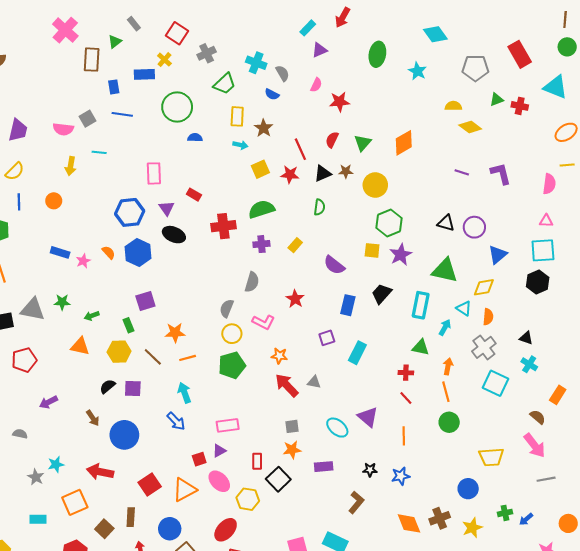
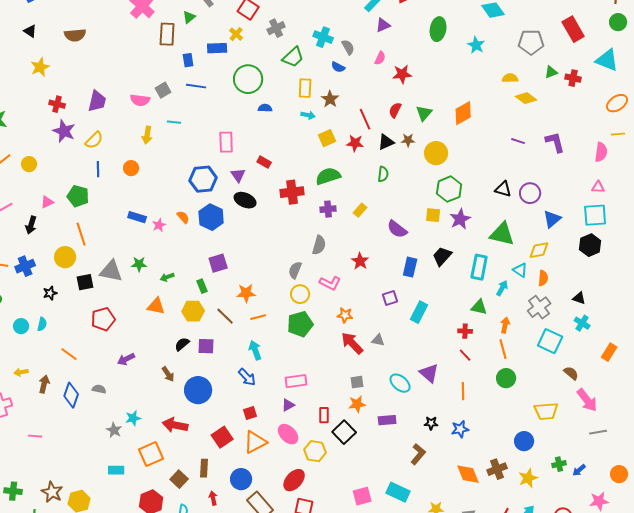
brown semicircle: (538, 417) -> (571, 373), moved
red square: (199, 459) -> (250, 413), moved

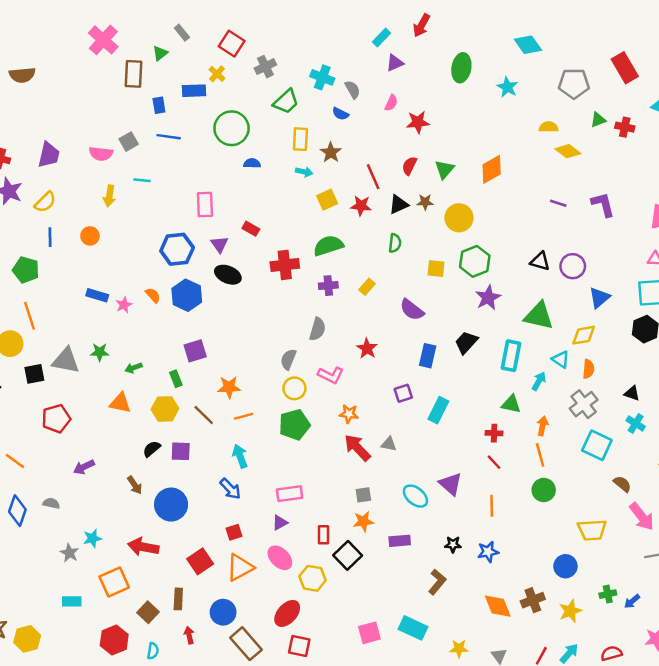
yellow square: (433, 215) -> (436, 269), moved

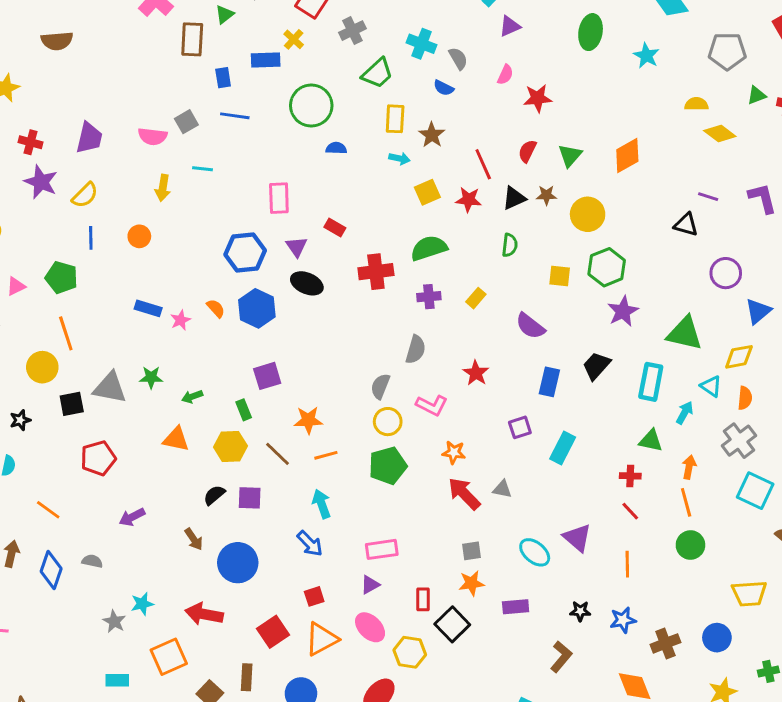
black triangle: (540, 261) -> (686, 225), moved
brown cross: (533, 600) -> (665, 643), moved

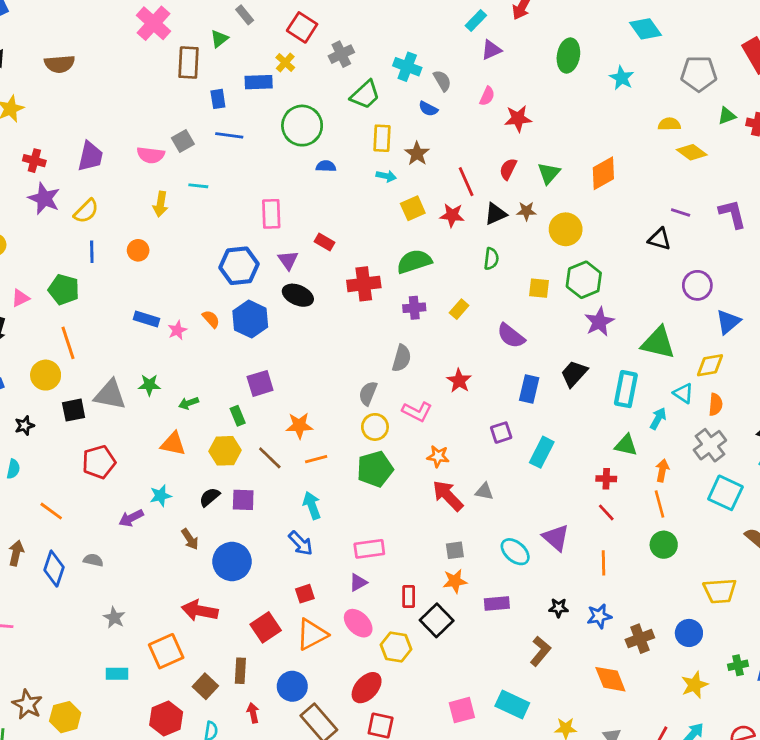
cyan star: (142, 604) -> (161, 496), moved

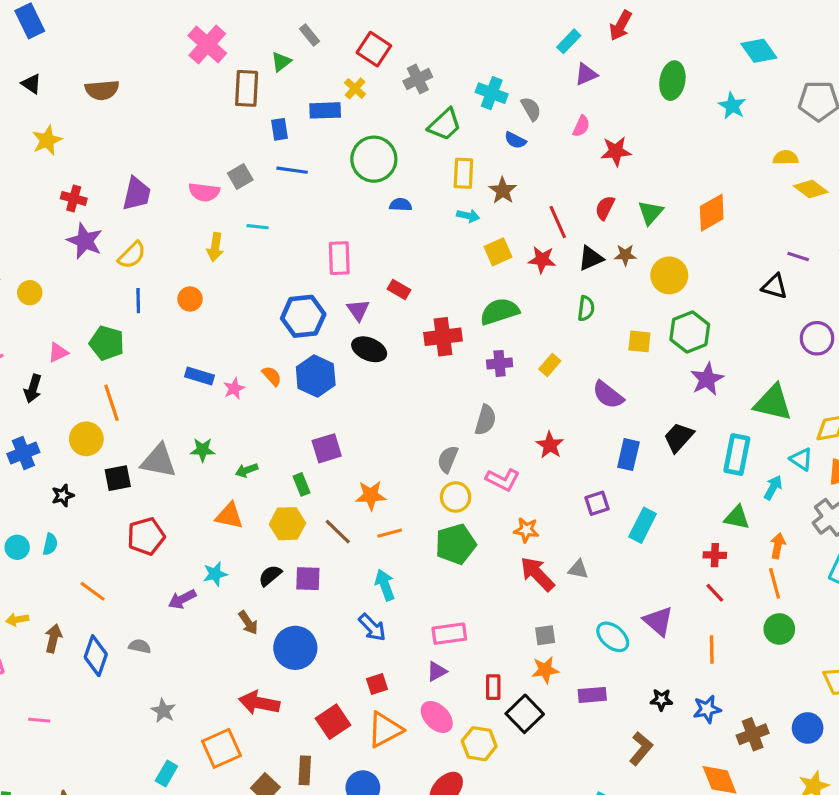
cyan rectangle: (117, 674) -> (166, 774), turned -60

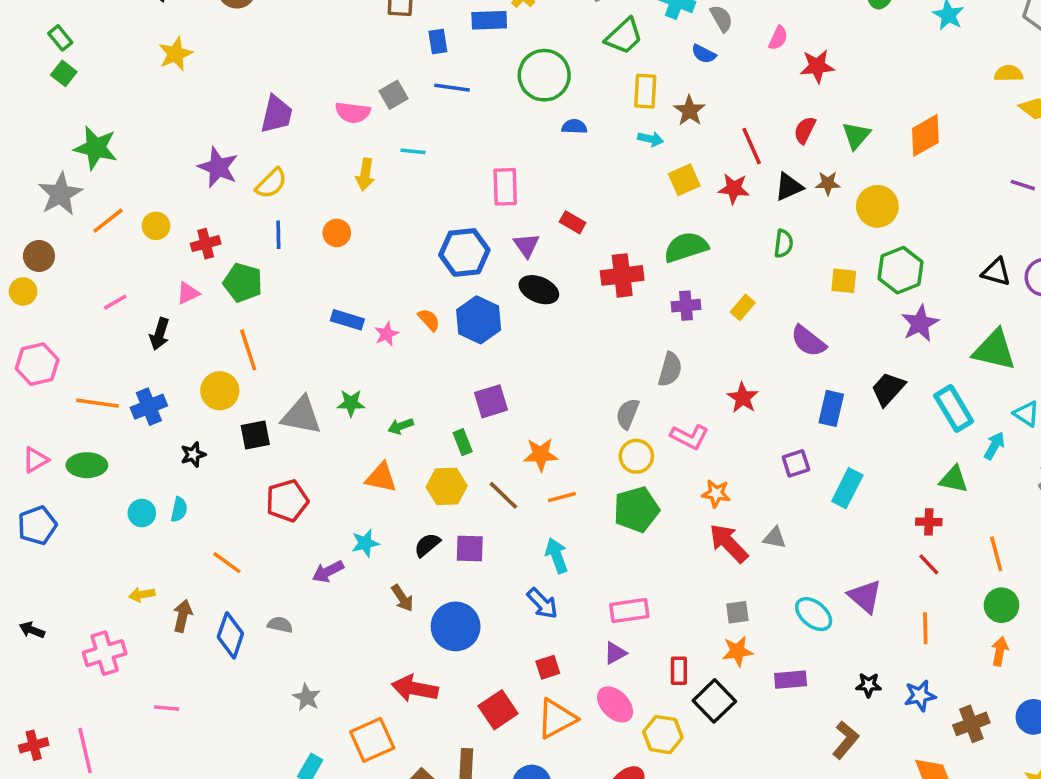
red cross: (74, 198) -> (206, 244), moved, turned -30
black triangle: (775, 286) -> (996, 272), moved
cyan rectangle: (737, 455) -> (954, 408), turned -42
orange arrow: (778, 546) -> (1000, 651), moved

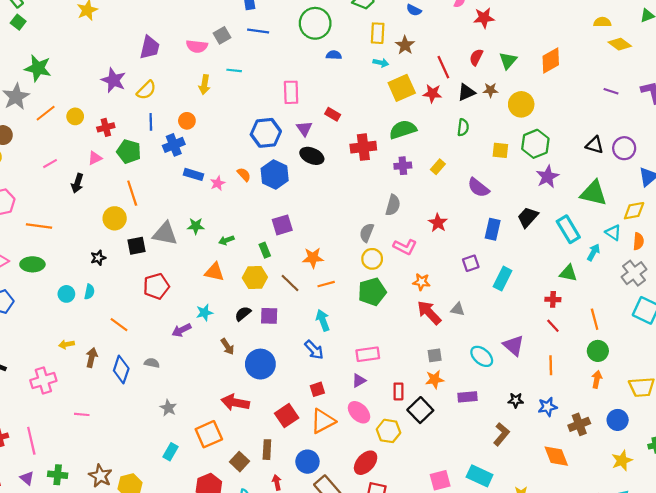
yellow square: (684, 180) -> (402, 88), size x1.4
blue cross: (149, 407) -> (174, 145), moved

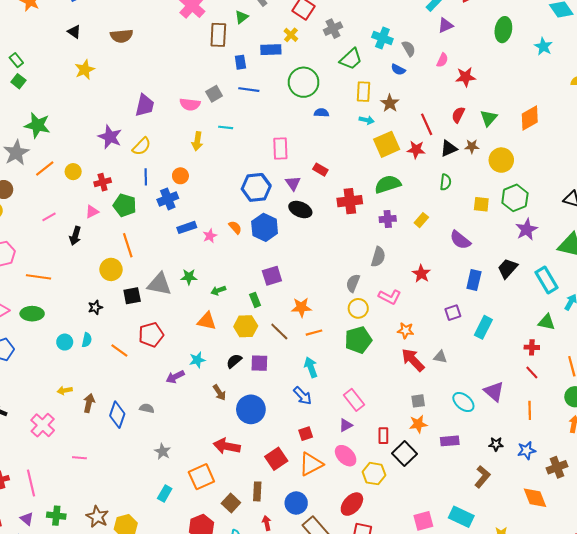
blue rectangle: (194, 174) -> (187, 227), turned -36
orange line: (119, 325) -> (119, 350), moved
pink rectangle: (368, 354) -> (354, 400), turned 60
pink cross: (43, 381) -> (43, 425), turned -30

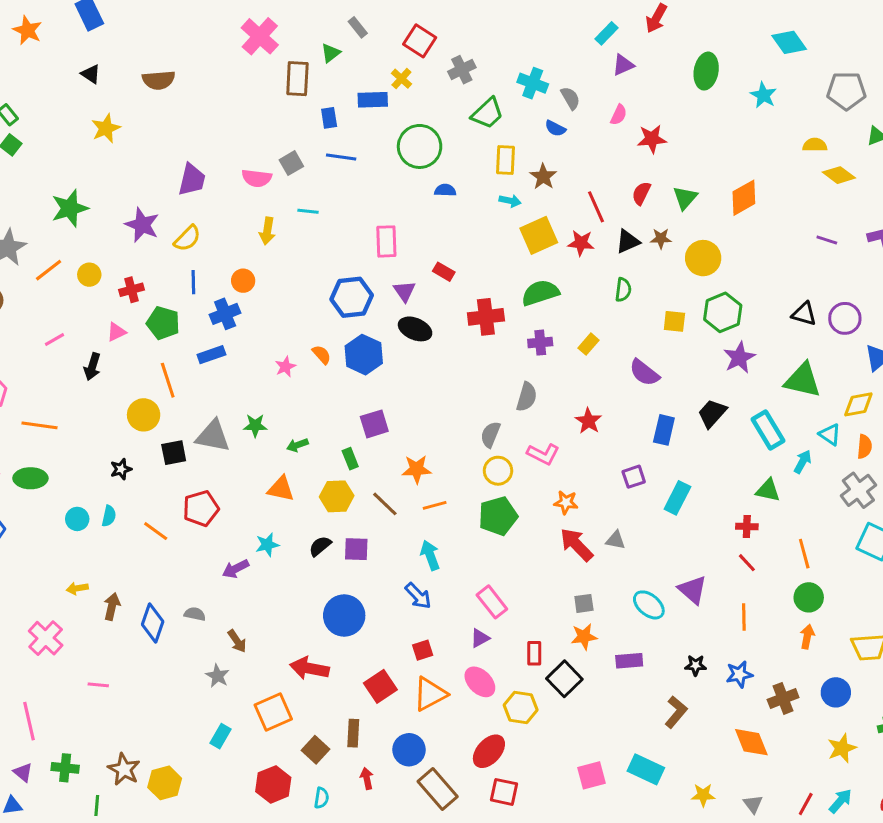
green star: (37, 125) -> (70, 208), moved, turned -30
blue rectangle: (187, 227) -> (211, 355), moved
brown arrow: (219, 393) -> (237, 641), moved

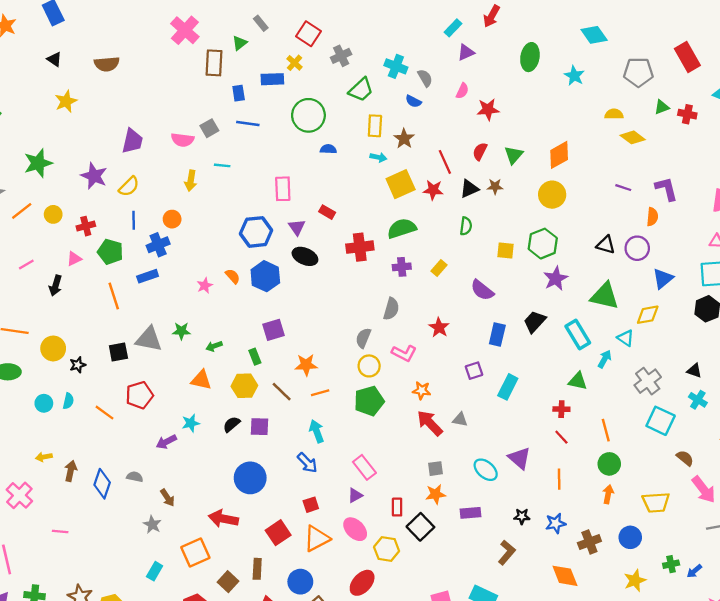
yellow circle: (703, 258) -> (552, 195), moved
yellow circle: (144, 415) -> (53, 348), moved
orange semicircle: (864, 447) -> (652, 217), moved

